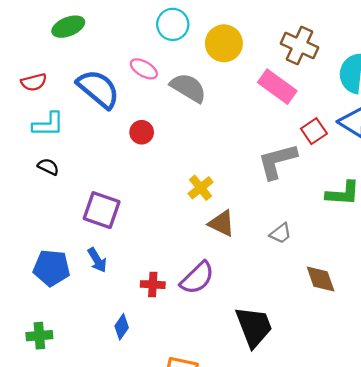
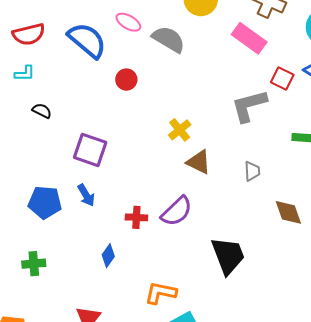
red semicircle: (34, 82) -> (29, 34), size x1.4
cyan L-shape: (48, 124) -> (25, 73), moved, size x0.7
red square: (314, 131) -> (282, 79), turned -30
gray trapezoid: (281, 233) -> (252, 171), turned -55

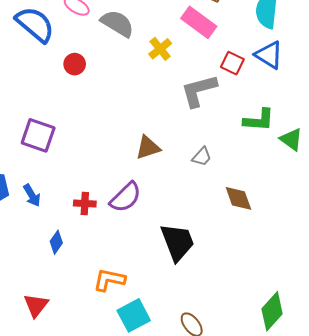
yellow cross: (180, 130) -> (160, 49), moved
brown triangle: (199, 162) -> (148, 148), turned -44
gray trapezoid: (252, 171) -> (202, 157), turned 45
blue arrow: (86, 195) -> (32, 195), moved

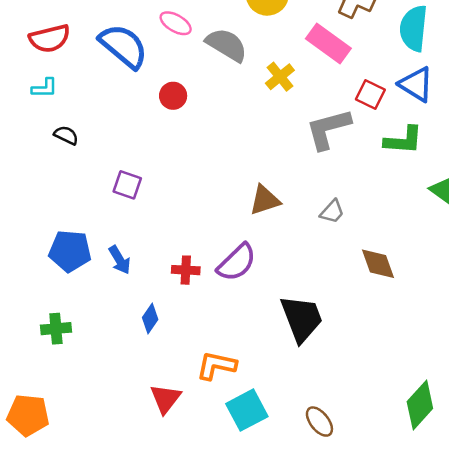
green L-shape: (259, 120) -> (403, 140), moved
purple square: (38, 135) -> (127, 185), size x0.7
red triangle: (36, 305) -> (165, 399), moved

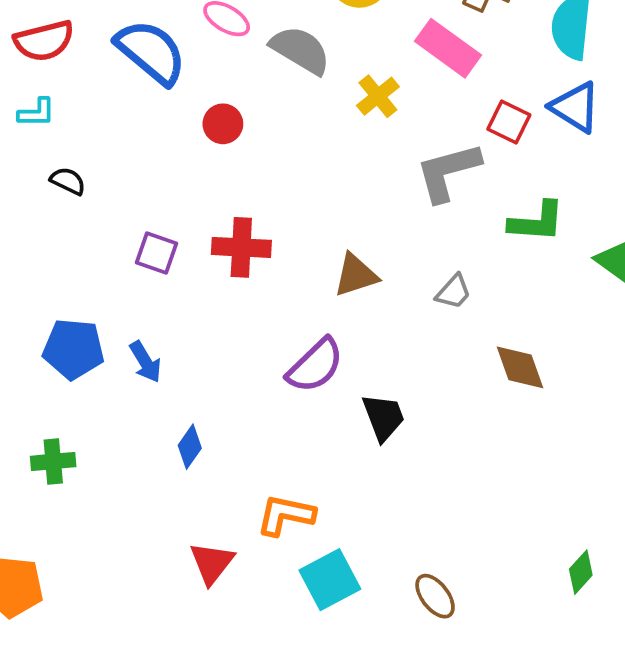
green L-shape: (403, 140) -> (537, 222), moved
red cross: (186, 270) -> (241, 247), moved, size x1.4
black trapezoid: (302, 318) -> (383, 417), moved, size x0.7
green diamond: (420, 405) -> (581, 572), size x0.6

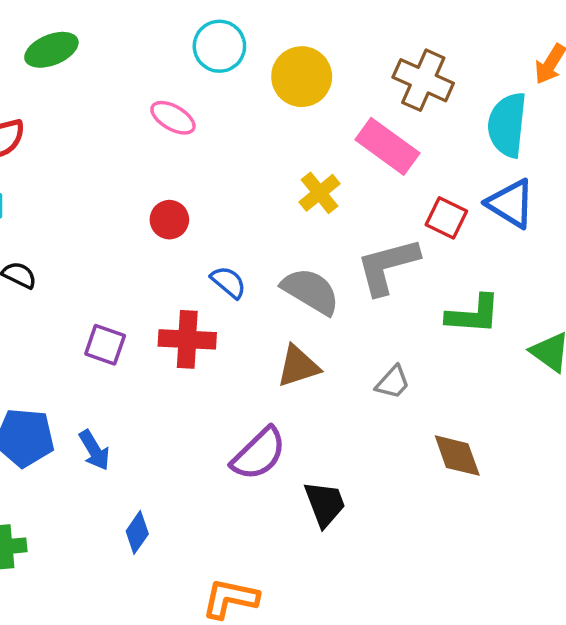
gray semicircle: (300, 50) -> (311, 291), moved
blue semicircle: (151, 52) -> (228, 282), moved, size x0.5

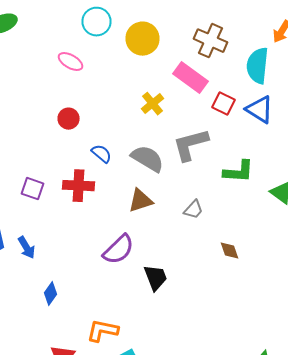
red square: (446, 218) -> (224, 104), moved
brown diamond: (457, 456) -> (230, 251), size x0.7

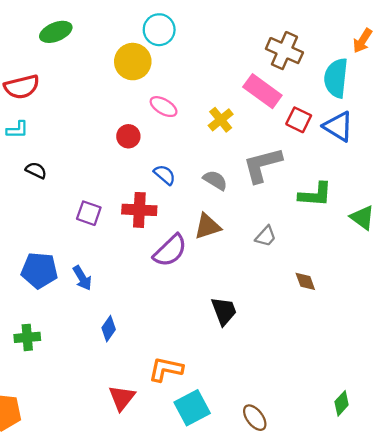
yellow circle: (142, 39) -> (133, 62), moved
pink ellipse: (70, 62) -> (164, 107), moved
gray semicircle: (148, 159) -> (215, 180), size x0.7
purple semicircle: (118, 250) -> (170, 251), moved

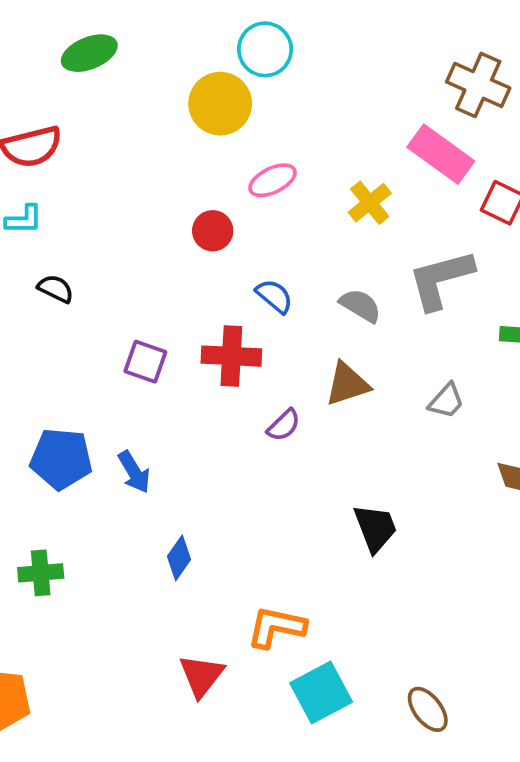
pink ellipse: (164, 107) -> (273, 180), turned -56
purple semicircle: (170, 251) -> (284, 425), size x0.6

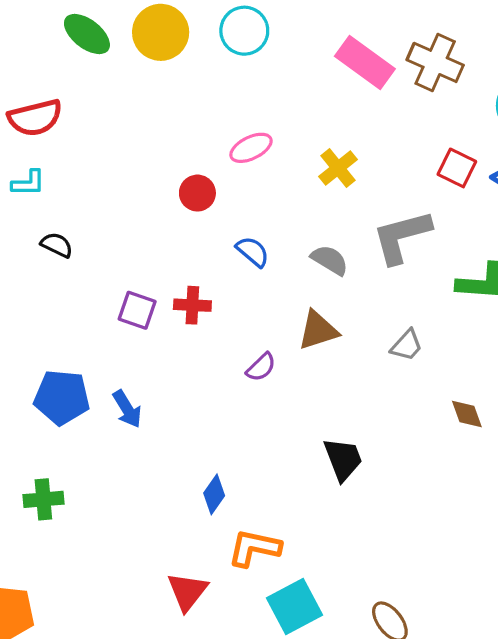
green ellipse: (89, 53) -> (87, 34), turned 60
yellow circle: (220, 104) -> (161, 32), moved
pink rectangle: (441, 154) -> (365, 62), moved
red cross: (231, 356) -> (192, 305), moved, size x0.7
blue diamond: (179, 558) -> (214, 494), moved

